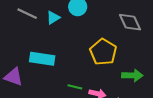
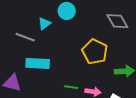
gray line: (27, 14) -> (25, 37), moved

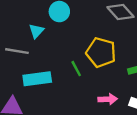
green line: (71, 87) -> (76, 69), moved, turned 64

